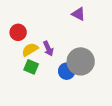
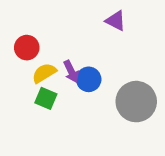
gray circle: (81, 61) -> (136, 102), moved
blue circle: (67, 71) -> (89, 79), moved

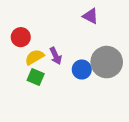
blue circle: (89, 79) -> (82, 70), moved
gray circle: (136, 102) -> (107, 62), moved

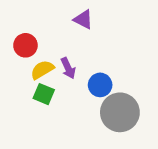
purple triangle: (90, 16) -> (83, 19), moved
gray circle: (107, 62) -> (120, 112), moved

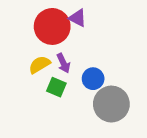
red circle: (25, 45) -> (52, 26), moved, size x1.6
green square: (44, 94) -> (56, 87), moved

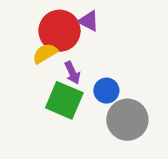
yellow semicircle: (39, 65) -> (45, 53), moved
green square: (56, 87) -> (64, 100), size x1.6

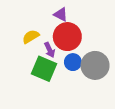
red circle: (60, 31) -> (67, 37), moved
gray circle: (127, 120) -> (95, 65), moved

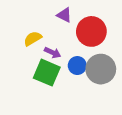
red circle: (67, 37) -> (91, 31), moved
purple arrow: (50, 50) -> (53, 53), turned -40

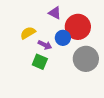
blue circle: (77, 66) -> (63, 38), moved
green square: (47, 73) -> (40, 62), size x0.7

